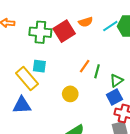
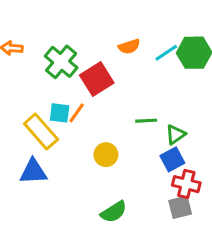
red square: (64, 31) -> (97, 79), moved
green cross: (40, 32) -> (61, 62), turned 35
orange line: (85, 66) -> (77, 113), moved
green line: (97, 71) -> (146, 121), turned 72

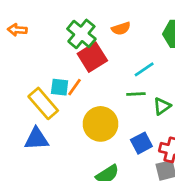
cyan line: (166, 53) -> (144, 69), moved
green cross: (61, 62) -> (81, 34), moved
yellow circle: (106, 155) -> (100, 124), size x1.6
blue square: (172, 159) -> (141, 143), moved

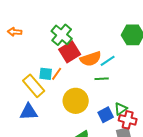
orange semicircle: (121, 28) -> (91, 59), moved, size x1.5
green triangle: (162, 106) -> (121, 109), moved

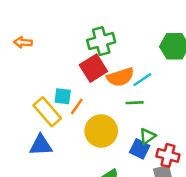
green cross: (62, 35) -> (101, 41), moved, turned 35
orange line: (57, 74) -> (77, 107), moved
green triangle: (121, 109) -> (147, 136), moved
blue square: (106, 115) -> (140, 149), turned -35

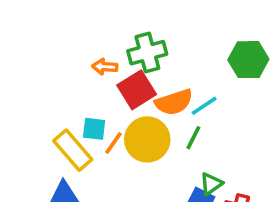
orange arrow: (23, 42) -> (105, 67), moved
green line: (135, 103) -> (193, 138), turned -60
yellow circle: (101, 131) -> (147, 139), moved

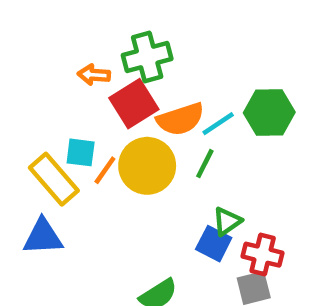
green hexagon: (248, 60) -> (269, 113), moved

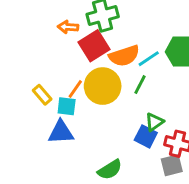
cyan square: (81, 152) -> (67, 106), moved
yellow rectangle: (54, 179) -> (42, 95), size x0.6
blue triangle: (43, 237) -> (61, 132), moved

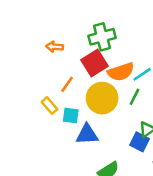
orange arrow: (68, 27) -> (55, 47), moved
orange line: (75, 89) -> (67, 84), moved
blue triangle: (61, 132) -> (87, 134), moved

